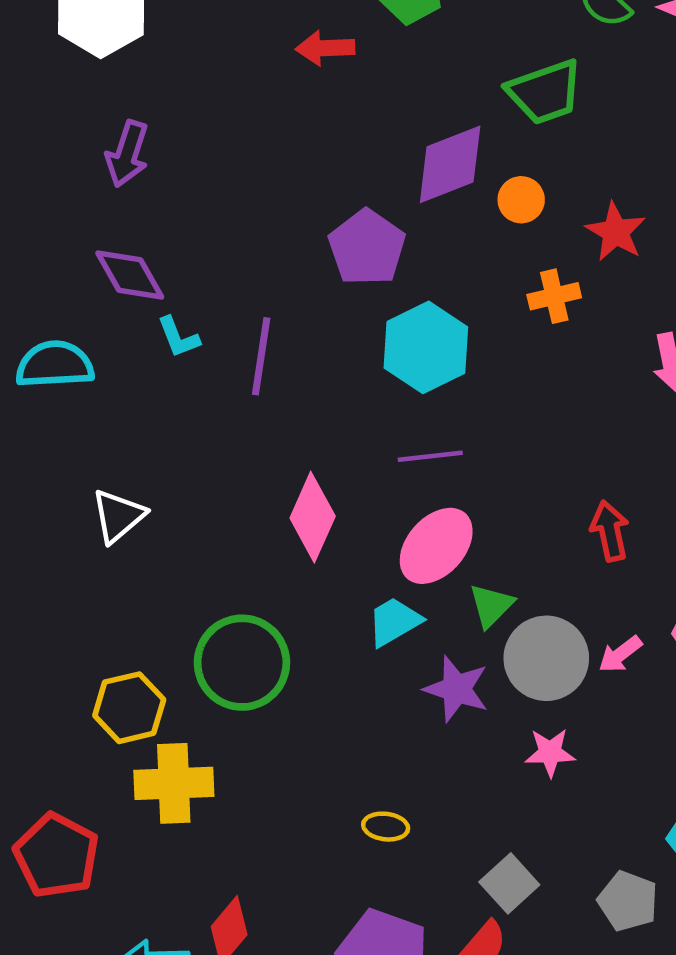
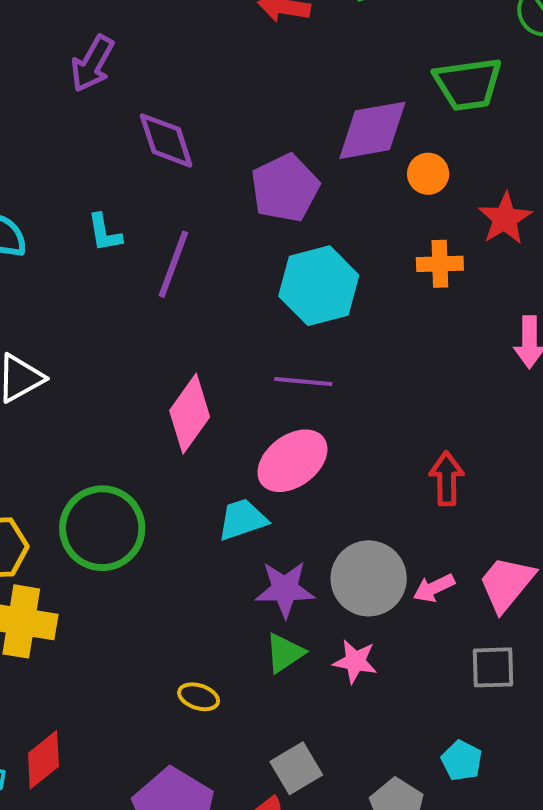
purple diamond: (130, 275) -> (166, 140), moved
green triangle: (491, 605) -> (285, 653), moved
purple star: (457, 689) -> (285, 589), turned -30

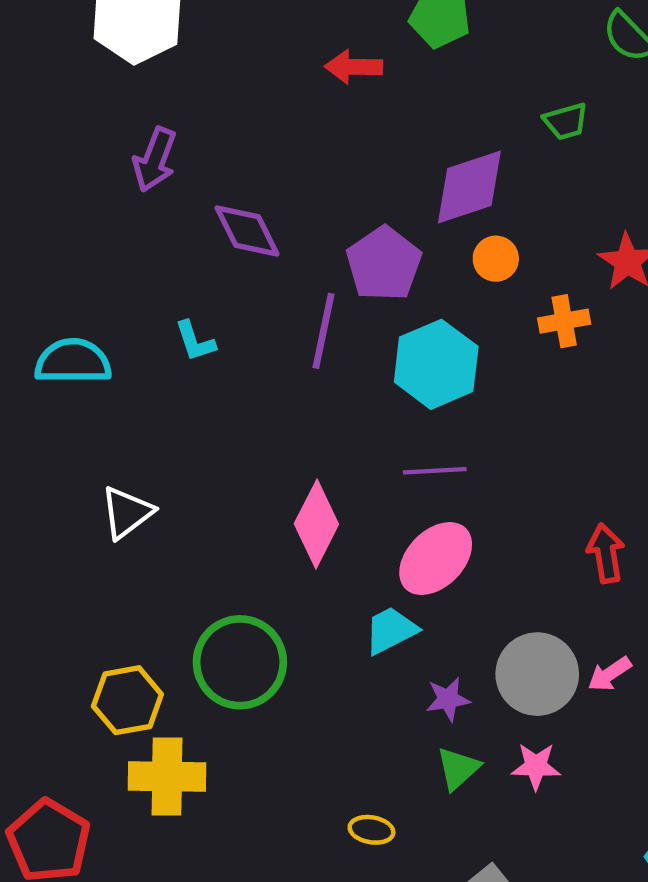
green trapezoid: (468, 84) -> (566, 121), size x0.6
orange circle: (428, 174) -> (496, 259), moved
purple line: (173, 264) -> (324, 331), moved
purple star: (285, 589) -> (448, 699), size x0.7

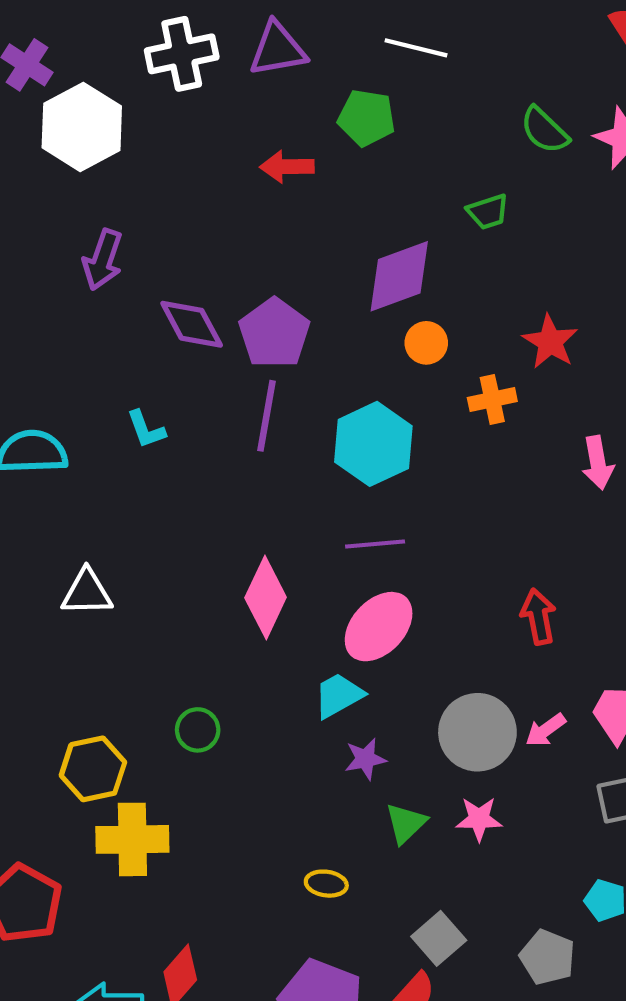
purple pentagon: (384, 264) -> (274, 333), moved
white triangle: (127, 513) -> (87, 592), turned 38
green circle: (240, 662) -> (198, 730), size x0.5
purple star: (448, 699) -> (365, 759), moved

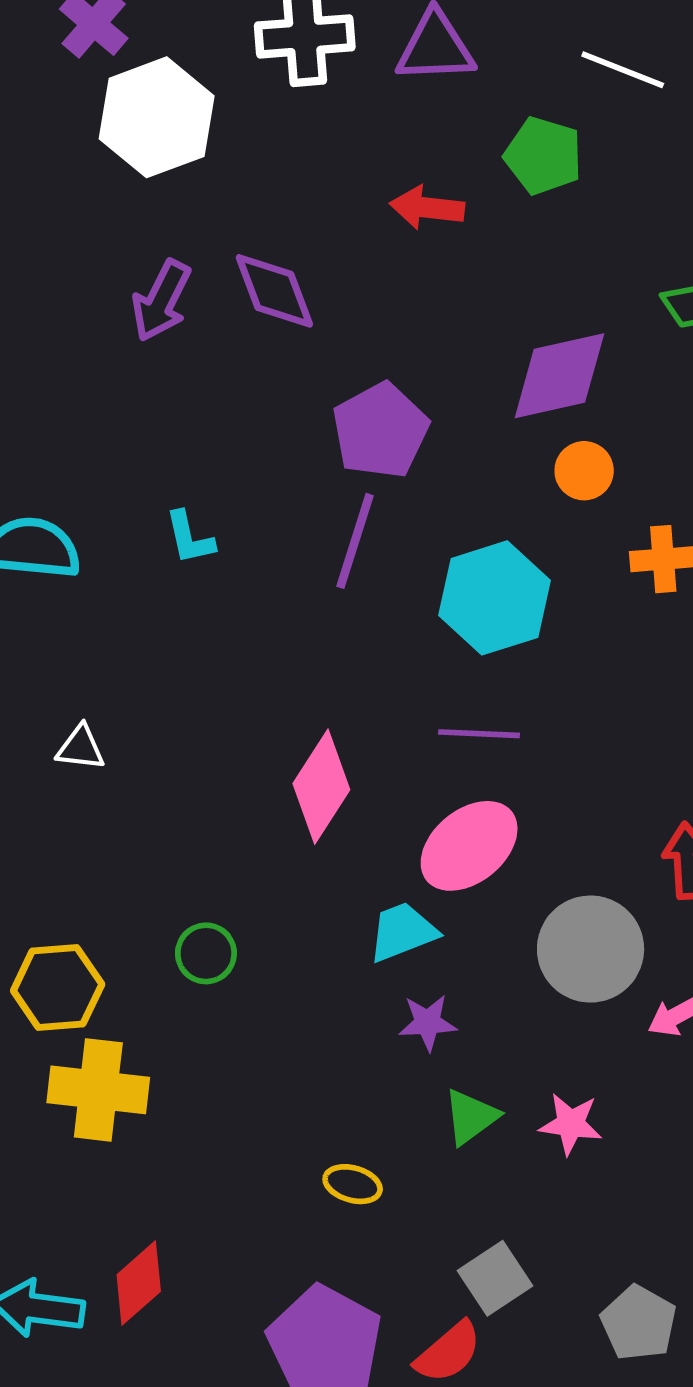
purple diamond: (192, 324) -> (274, 291), moved
white triangle: (87, 592) -> (81, 748), size x0.7
gray circle: (477, 732) -> (591, 949), moved

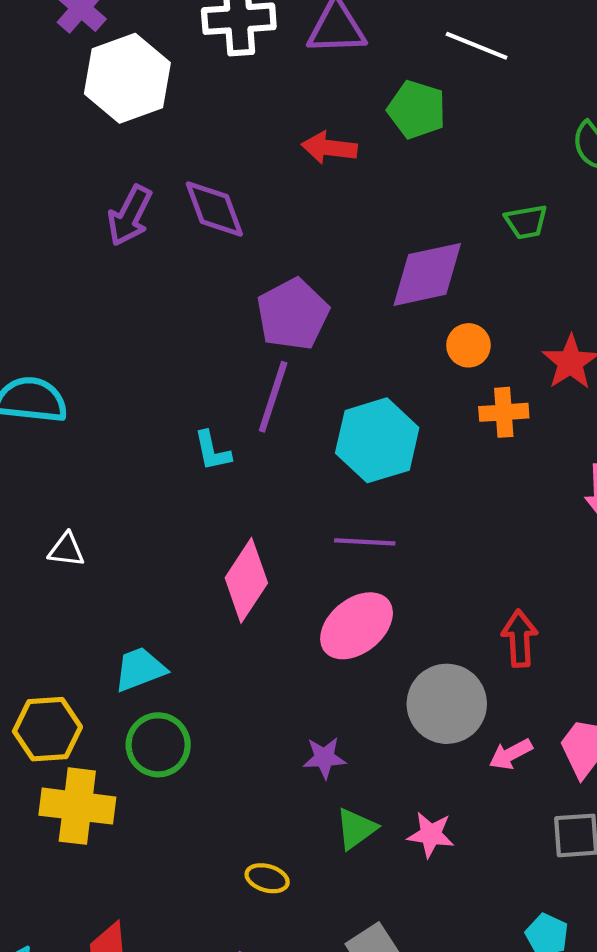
orange circle: (584, 471) -> (468, 345), moved
cyan L-shape: (190, 538) -> (212, 451), moved
cyan trapezoid: (403, 932) -> (140, 669), moved
green circle: (206, 953) -> (158, 745), moved, size x1.4

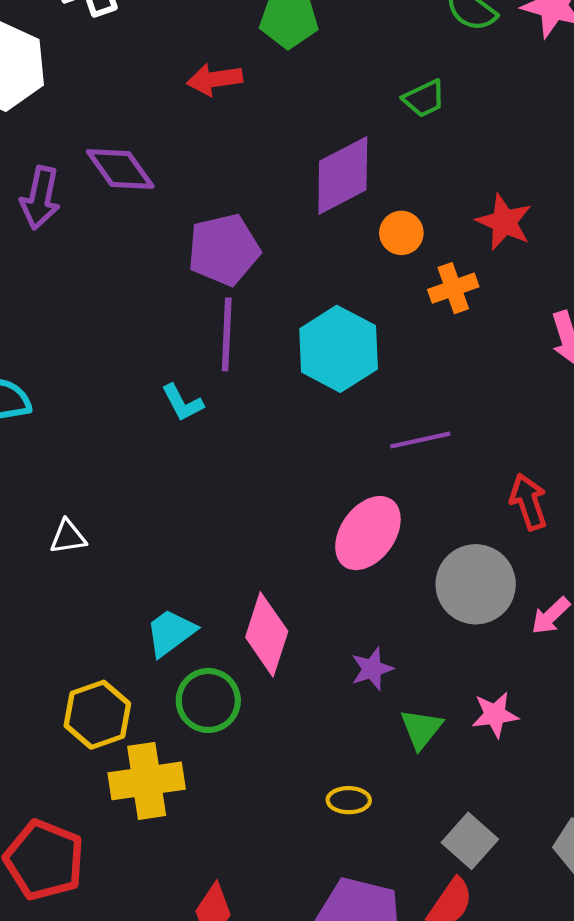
purple pentagon: (293, 314) -> (224, 250), turned 30
purple line: (365, 542) -> (420, 440), moved
pink diamond: (246, 580) -> (267, 634), moved

